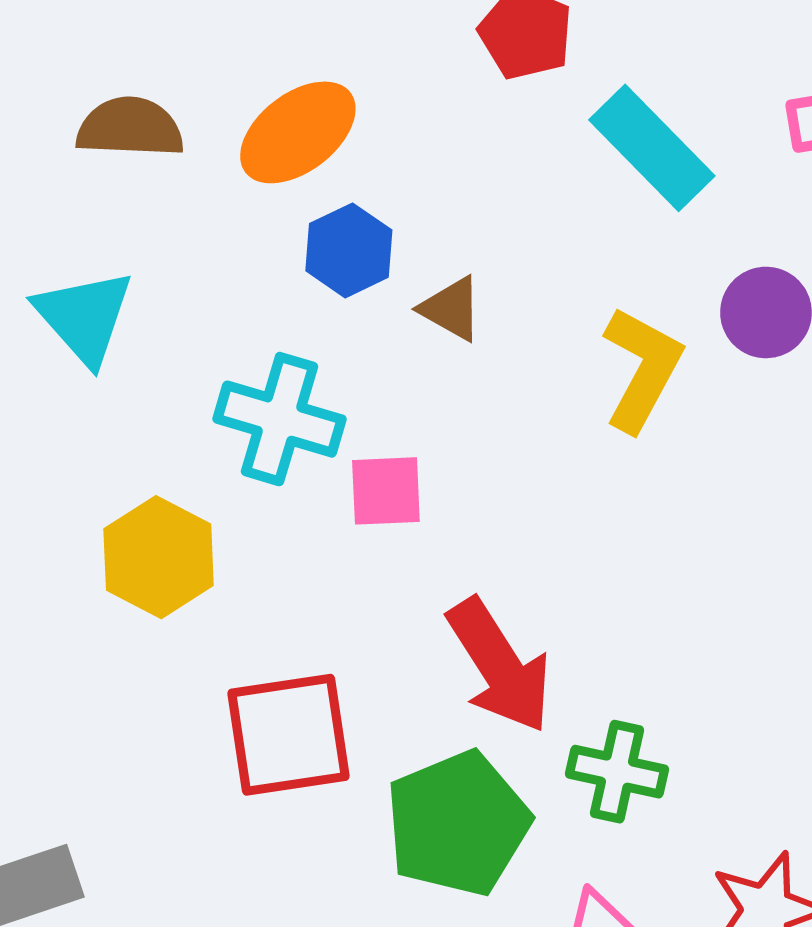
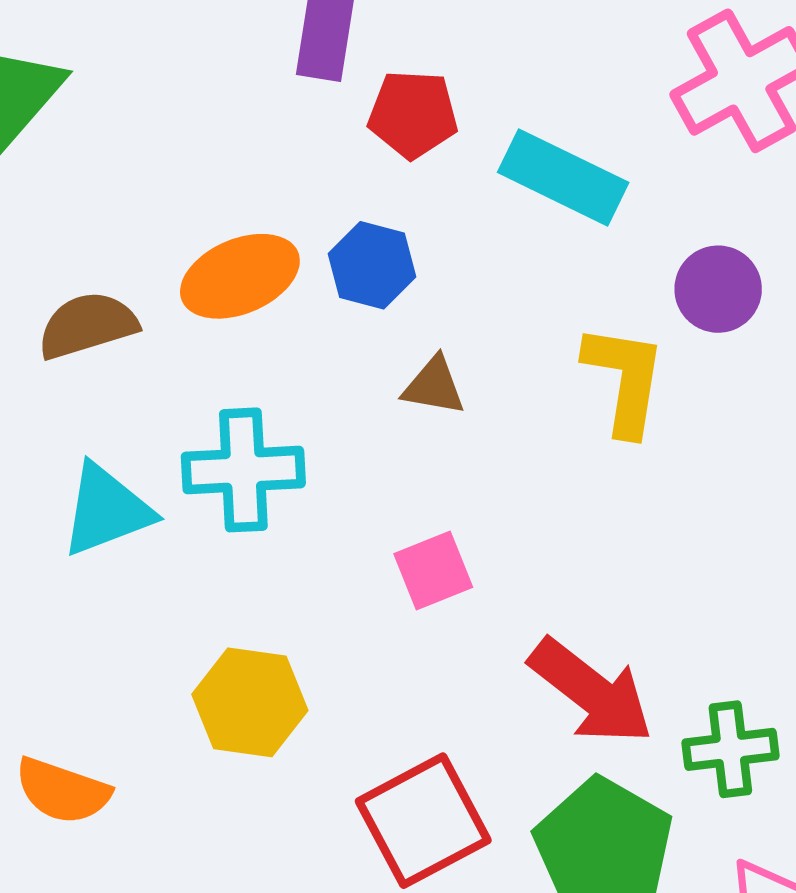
orange ellipse: (298, 132) -> (240, 276), turned 34
blue hexagon: (349, 250) -> (372, 265), moved
cyan triangle: (84, 317) -> (107, 510), turned -50
cyan cross: (280, 419) -> (243, 470), moved

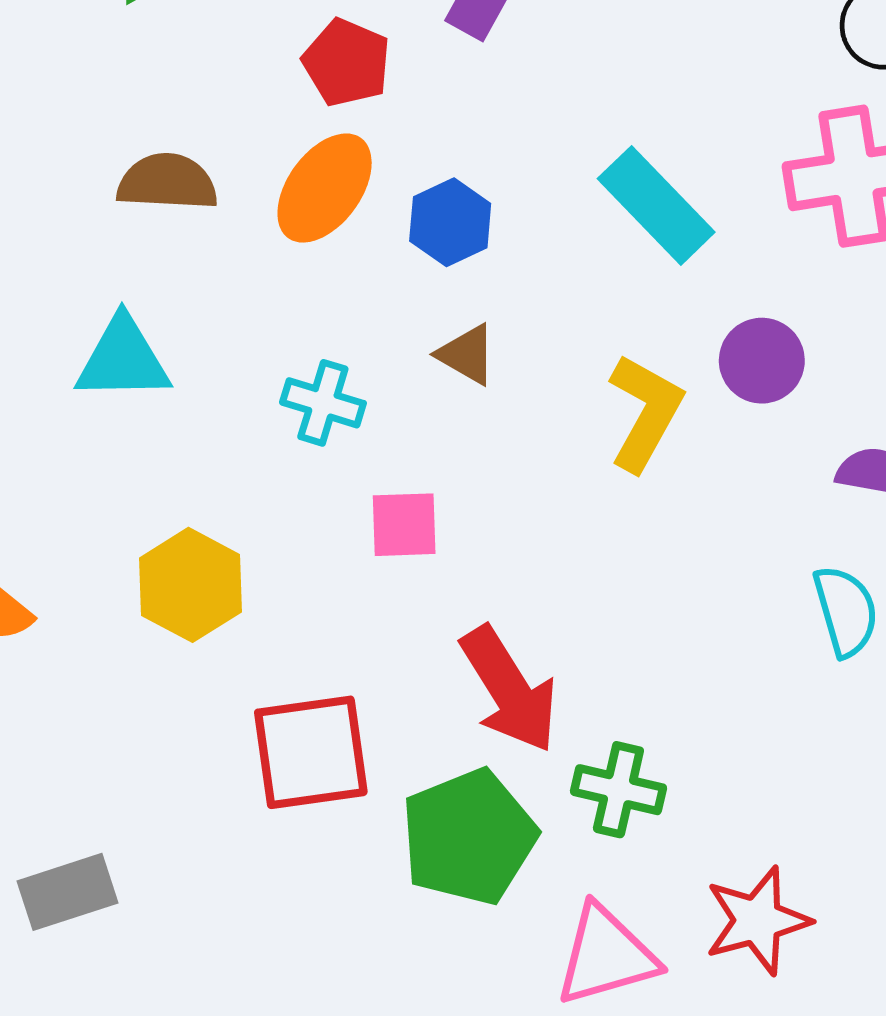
red pentagon: (413, 114) -> (347, 63), moved
orange ellipse: (240, 276) -> (325, 188), turned -51
cyan cross: (243, 470) -> (323, 403), moved, size x0.7

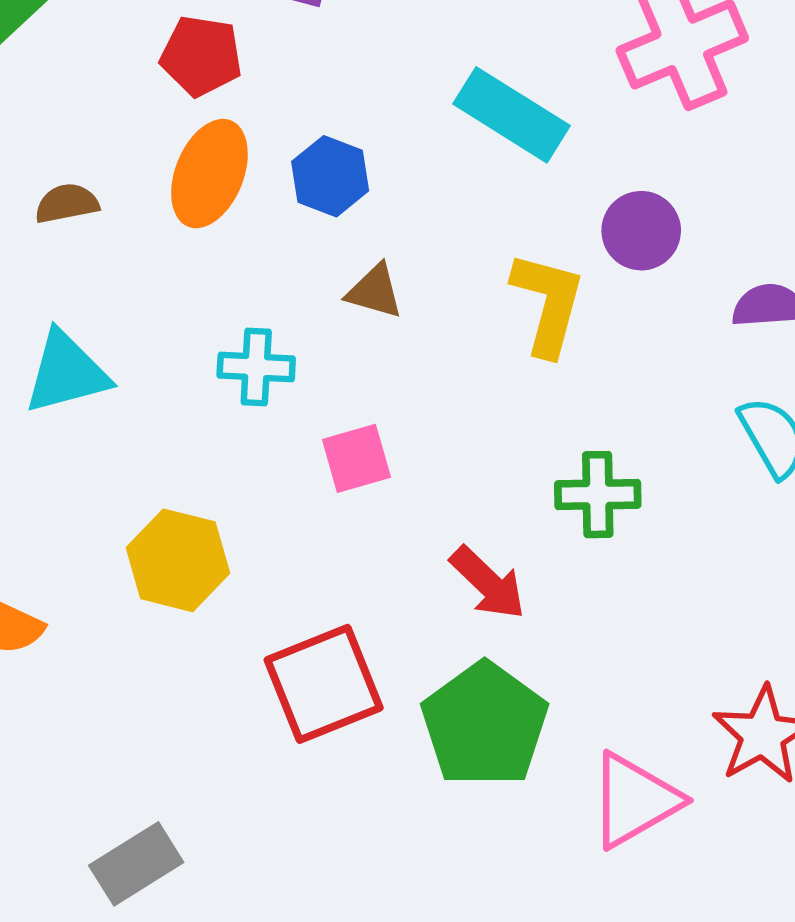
brown semicircle: (167, 182) -> (67, 203), size x0.7
red arrow: (509, 689) -> (488, 583), size x0.7
green cross: (618, 790) -> (598, 495), moved

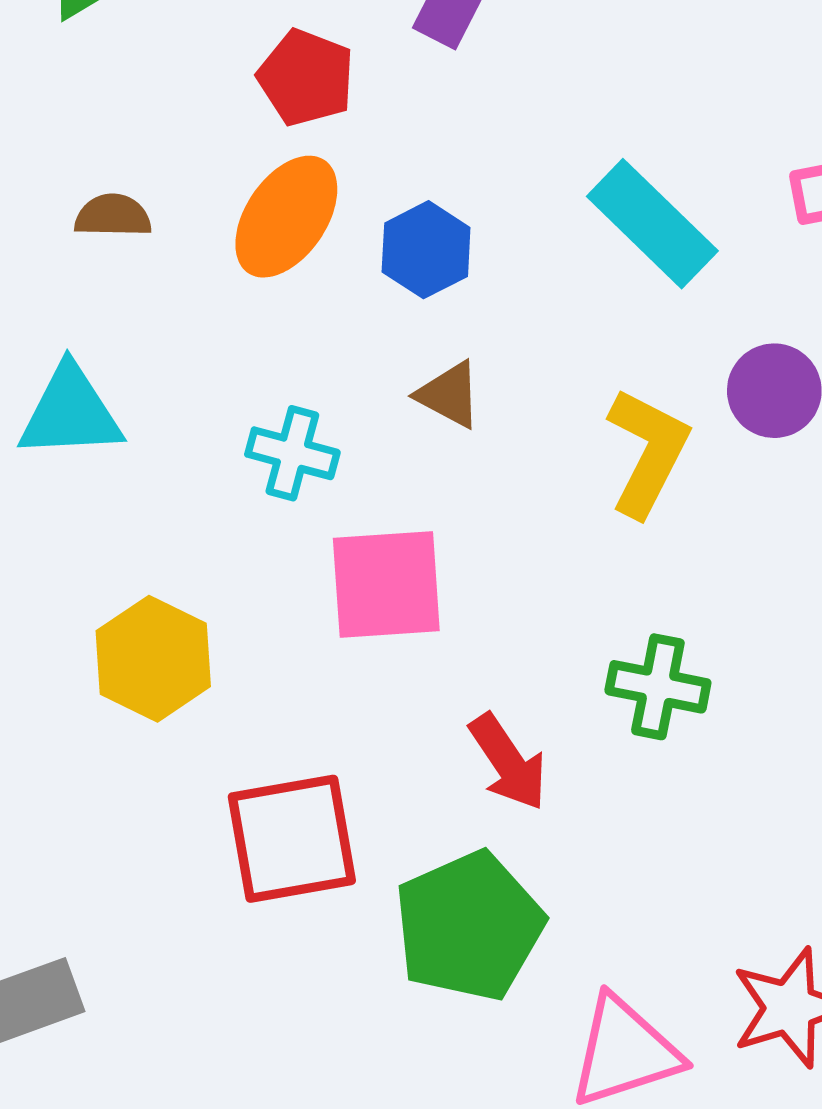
pink square: (356, 458) -> (386, 585), size x1.5

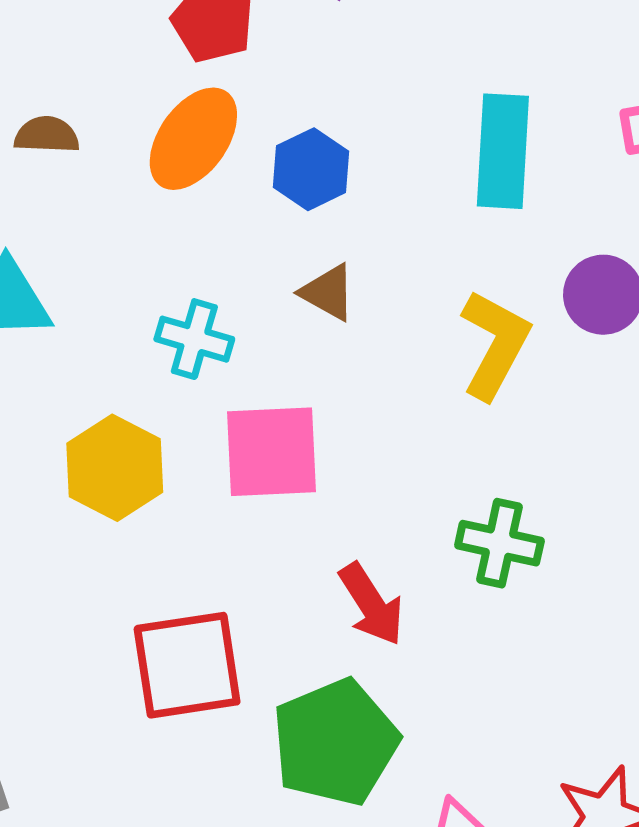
cyan rectangle: (652, 224) -> (503, 151), turned 48
yellow hexagon: (153, 659) -> (115, 468), moved

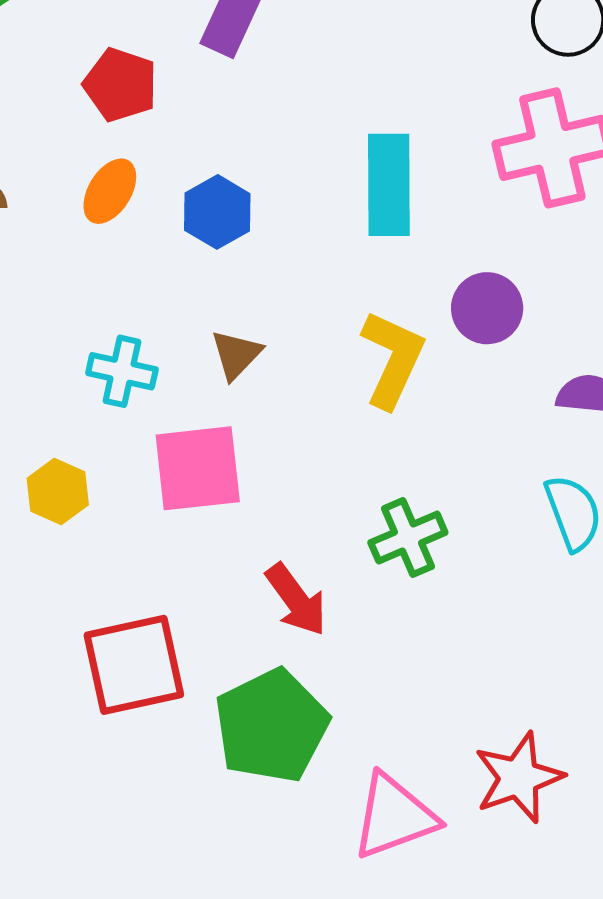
orange ellipse: (193, 139) -> (110, 191), size x0.7
brown triangle: (328, 292) -> (236, 355), moved, turned 48
yellow hexagon: (115, 468) -> (58, 491), size x0.7
green cross: (499, 543) -> (408, 537), turned -32

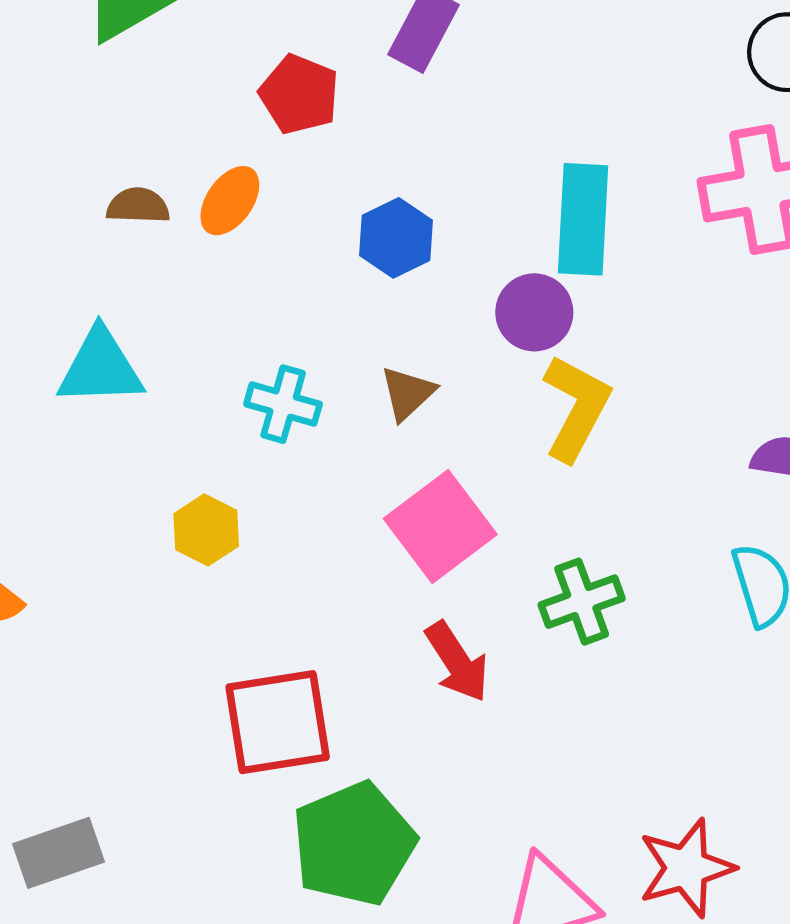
orange ellipse: (110, 191) -> (230, 201), moved
purple circle: (487, 308) -> (534, 312), moved
pink square: (198, 468) -> (440, 527), moved, turned -34
green pentagon: (272, 726) -> (354, 844), moved

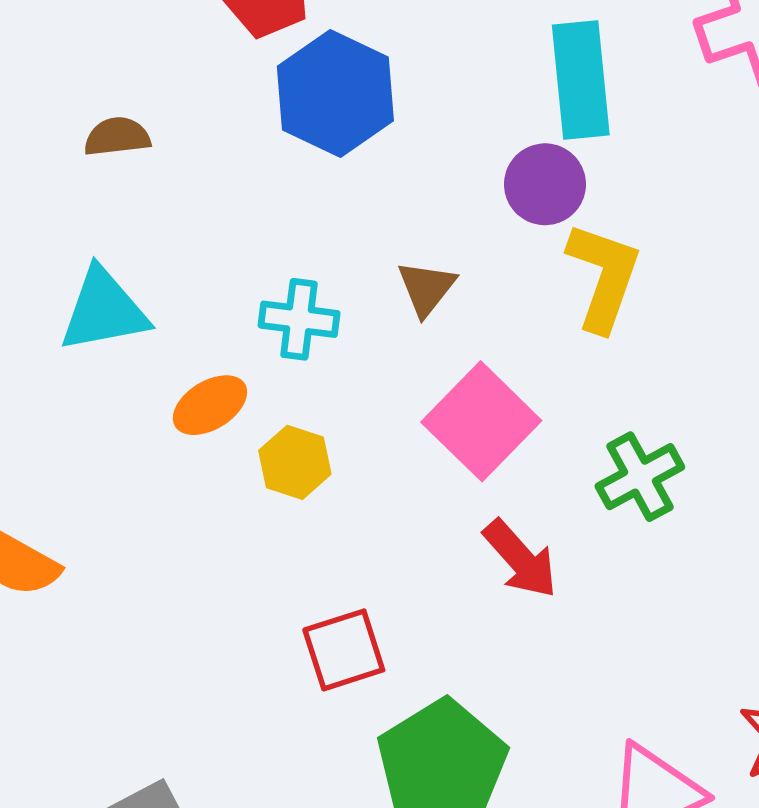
orange ellipse: (230, 201) -> (210, 405), moved, turned 32
blue hexagon: (396, 238) -> (335, 94), moved, size x1.5
yellow hexagon: (206, 530) -> (295, 462), moved
red square: (278, 722) -> (344, 650), size x0.7

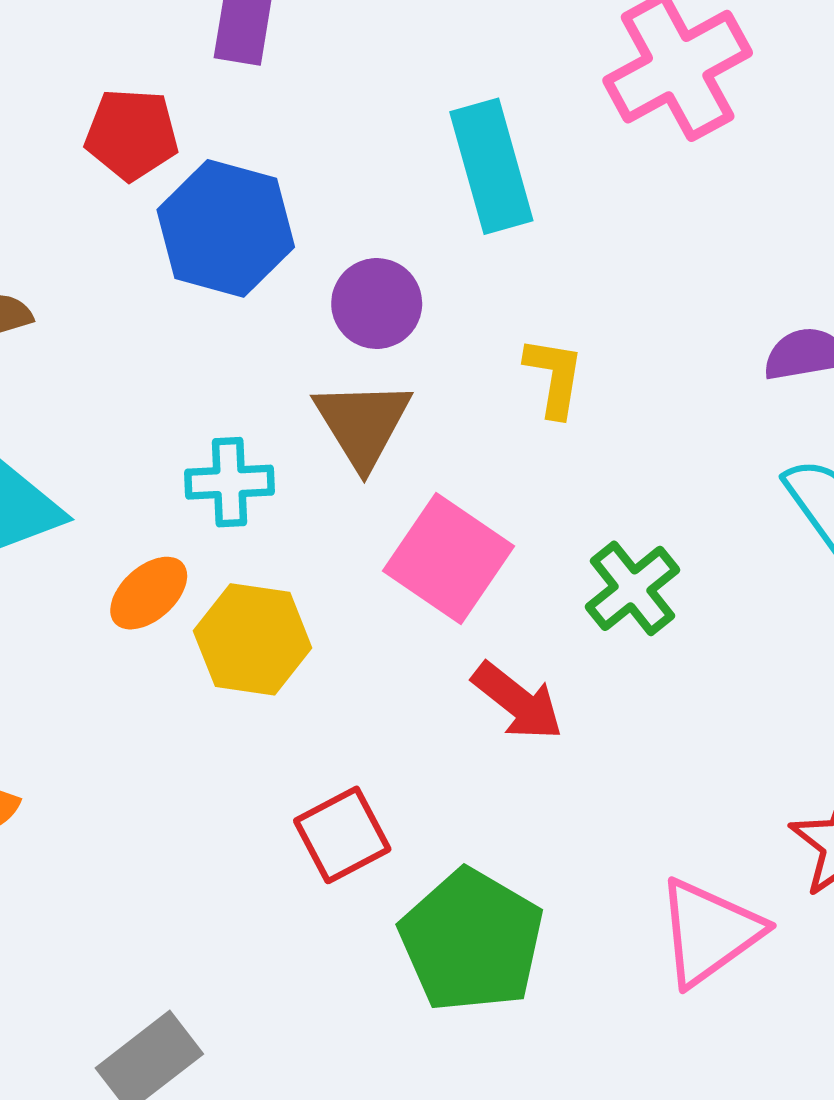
purple circle: (545, 184) -> (377, 304), moved
yellow L-shape: (604, 277) -> (554, 377), size x0.7
brown triangle: (426, 288) -> (363, 424), size x1.5
yellow hexagon: (295, 462) -> (253, 639), size x1.4

